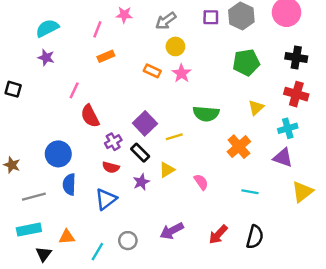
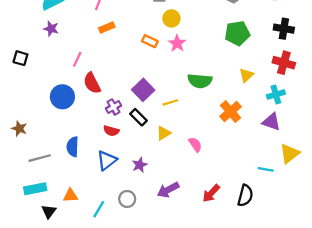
blue circle: (58, 154) -> (62, 97), moved
purple star: (141, 182) -> (140, 165), moved
cyan line: (250, 192) -> (266, 169), moved

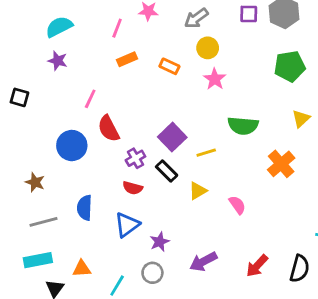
orange rectangle: (150, 41) -> (169, 66), moved
brown star: (19, 129) -> (35, 182), moved
purple star: (140, 165) -> (160, 242), moved

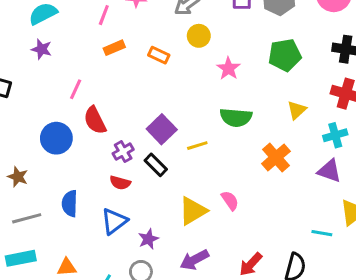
pink star: (215, 79) -> (228, 68), moved
yellow triangle: (198, 191) -> (193, 211), moved, size x1.5

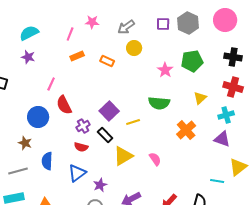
pink star: (228, 68) -> (165, 70), moved
brown star: (18, 177) -> (25, 143), moved
yellow triangle: (193, 211) -> (123, 156), moved

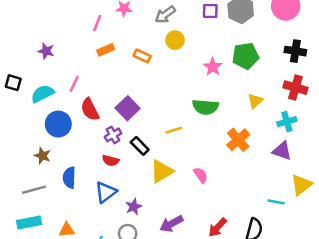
cyan semicircle: (29, 33) -> (42, 94), moved
purple square: (109, 111) -> (128, 108), moved

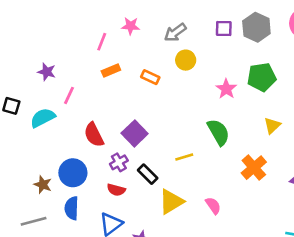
pink line: (74, 84) -> (69, 95), moved
green semicircle: (205, 107) -> (218, 132), turned -125
blue circle: (58, 124) -> (73, 173), moved

